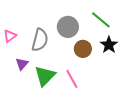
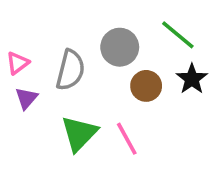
purple triangle: (22, 64) -> (26, 98), moved

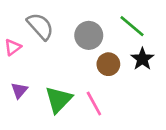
gray semicircle: (70, 70) -> (40, 26), moved, turned -56
purple triangle: (26, 98) -> (19, 90), moved

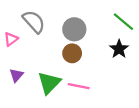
green line: (132, 26) -> (123, 22), moved
brown circle: (108, 64) -> (72, 53), moved
pink line: (94, 103) -> (79, 86), turned -50

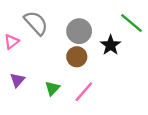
black star: (119, 49) -> (111, 45), moved
green triangle: (49, 83) -> (52, 88), size x0.6
pink line: (79, 86) -> (84, 92), turned -60

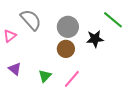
black star: (111, 45) -> (95, 39), turned 30
purple triangle: (17, 80) -> (15, 69), turned -32

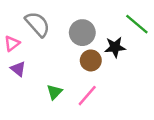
brown circle: (66, 49) -> (91, 60), moved
purple triangle: (15, 69) -> (18, 69), moved

